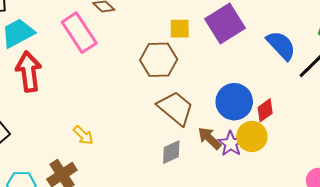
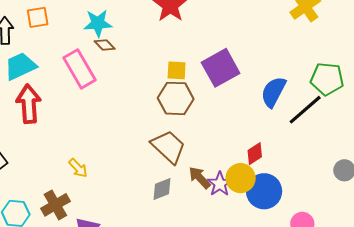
blue semicircle: (281, 45) -> (273, 92), turned -112
brown hexagon: (159, 60) -> (176, 98), moved
blue circle: (234, 102) -> (264, 191), moved

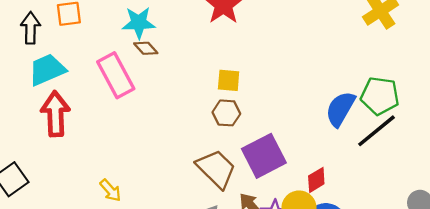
purple square: (221, 68) -> (264, 156), moved
green pentagon: (327, 79) -> (380, 96), moved
brown hexagon: (176, 98) -> (226, 113), size x0.7

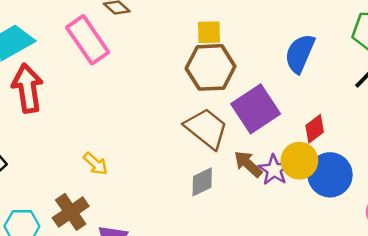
blue semicircle: (340, 109) -> (300, 53), moved
brown hexagon: (226, 113) -> (211, 67), size x1.6

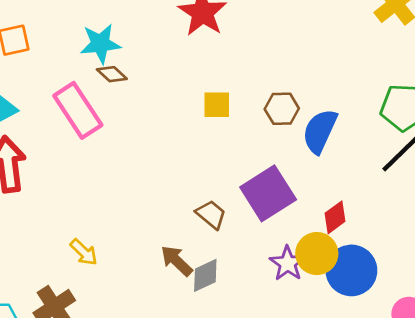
brown hexagon: (211, 67) -> (282, 109), moved, size x0.6
brown trapezoid: (206, 128) -> (211, 214), size x0.6
brown arrow: (248, 164) -> (177, 261), moved

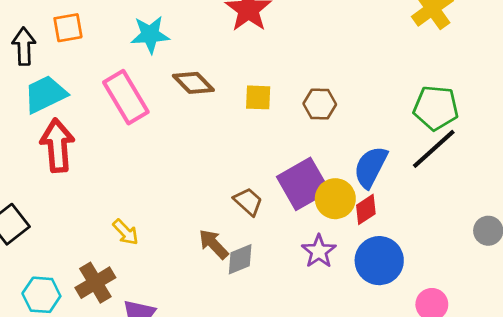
brown diamond: (112, 74) -> (193, 83), moved, size x1.4
blue semicircle: (320, 131) -> (371, 167), moved
yellow circle: (317, 254) -> (335, 199), moved

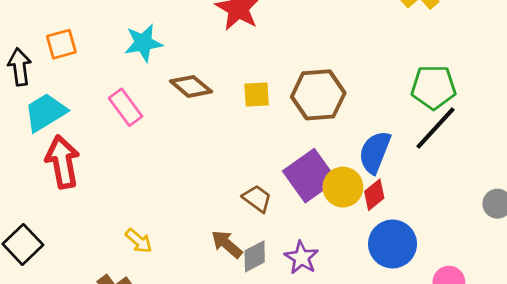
pink rectangle: (126, 97) -> (126, 107), size x0.7
brown hexagon: (320, 104) -> (318, 95), size x1.6
purple star: (319, 251) -> (301, 258), moved

